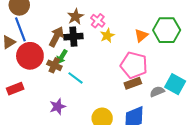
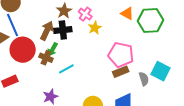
orange triangle: (141, 35) -> (127, 13), moved, turned -48
cyan line: (76, 78) -> (66, 69), turned -63
gray semicircle: (157, 92) -> (144, 79), turned 96

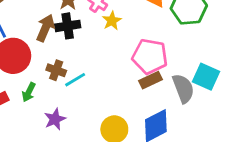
green arrow: (53, 49) -> (29, 92), moved
brown cross: (46, 58) -> (56, 70), moved
gray semicircle: (144, 79) -> (183, 88), size x1.5

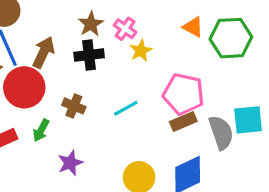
brown arrow: (45, 28) -> (44, 52), moved
cyan square: (206, 77) -> (248, 120), turned -32
cyan line: (75, 80) -> (126, 108), moved

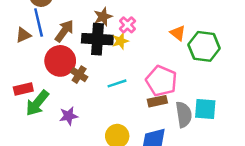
yellow star: (141, 51) -> (120, 41), moved
black cross: (89, 55) -> (97, 39), size x1.4
red circle: (24, 87) -> (60, 61), moved
green arrow: (41, 130) -> (37, 103), moved, size x1.6

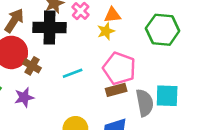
orange triangle: (178, 33) -> (112, 15), moved, turned -42
yellow star: (120, 41) -> (106, 31), moved
purple star: (69, 116) -> (24, 97), moved

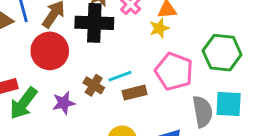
green hexagon: (163, 30) -> (222, 53), moved
brown cross: (32, 66) -> (94, 85), moved
brown rectangle: (116, 90) -> (135, 93), moved

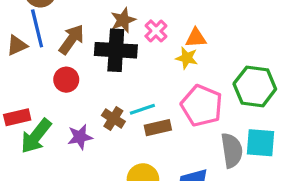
yellow star: (159, 28) -> (187, 58), turned 30
red circle: (50, 51) -> (66, 80), size x0.6

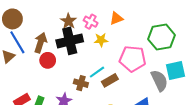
yellow star: (187, 58) -> (101, 40), moved
red circle: (66, 80) -> (48, 60), moved

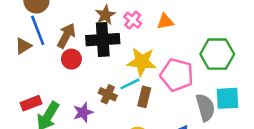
yellow star: (101, 40) -> (142, 62), moved, size x1.6
brown rectangle: (110, 80) -> (144, 97), turned -56

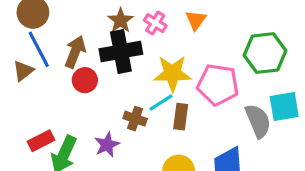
orange triangle: (165, 21) -> (196, 20), turned -36

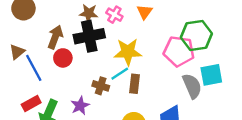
brown star: (121, 20) -> (89, 13), turned -30
blue line: (39, 49) -> (34, 68), moved
pink pentagon: (218, 85) -> (179, 51), moved

